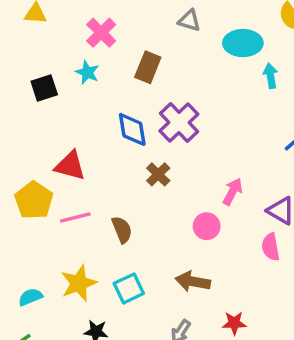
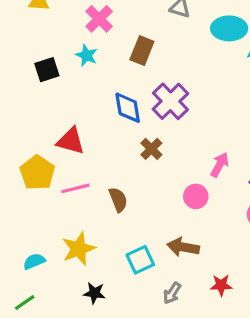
cyan square: (129, 288) -> (140, 260), moved

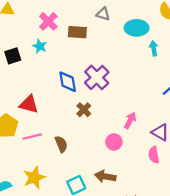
brown rectangle: (142, 51) -> (77, 32), moved, turned 72

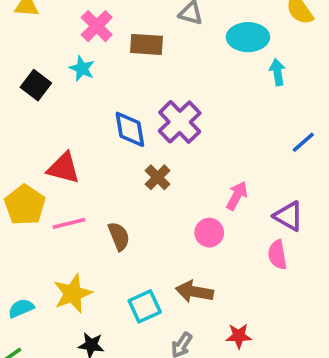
black square: (13, 56) -> (36, 85), turned -35

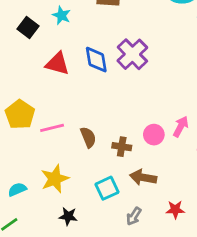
red triangle: (64, 168) -> (57, 64), moved
brown cross: (158, 177) -> (122, 147), moved, turned -36
pink arrow: (237, 196) -> (181, 127), moved

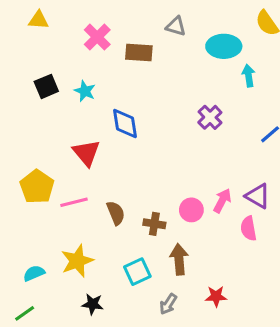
cyan star: (61, 15) -> (85, 91), moved
black square: (28, 27) -> (46, 86), turned 30
purple cross: (132, 54) -> (210, 117), moved, size x0.7
red triangle: (57, 64) -> (86, 153), moved, turned 35
brown arrow: (143, 177) -> (179, 259), turned 75

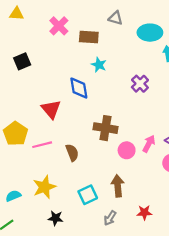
cyan star: (85, 91) -> (99, 65), moved
brown cross: (154, 224) -> (105, 128), moved, size x1.5

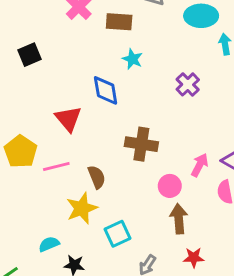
pink circle: (127, 150) -> (170, 186), moved
brown arrow: (118, 186) -> (179, 219), moved
yellow star: (44, 187) -> (82, 208), moved
cyan semicircle: (13, 196) -> (49, 244), moved

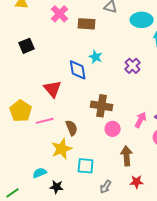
cyan star: (132, 59) -> (96, 57), moved
pink circle: (170, 186) -> (113, 129), moved
cyan square: (118, 234) -> (86, 166), turned 30

